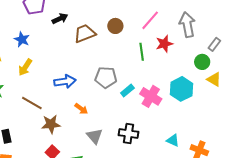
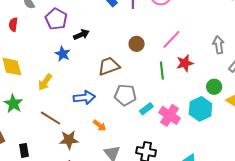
gray arrow: (187, 25) -> (219, 45), moved, size x0.7
brown trapezoid: (85, 33) -> (109, 66), moved
blue star: (22, 39) -> (63, 54), moved
green circle: (202, 62) -> (214, 87), moved

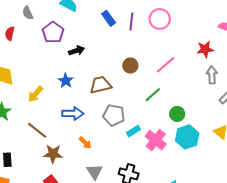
blue star: (63, 54) -> (66, 81), moved
red star: (185, 63) -> (205, 49), moved
green line: (162, 70) -> (153, 95), turned 48
green circle: (214, 87) -> (177, 114), moved

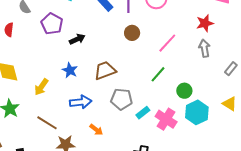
brown circle: (130, 66) -> (132, 33), moved
gray arrow: (212, 75) -> (204, 48), moved

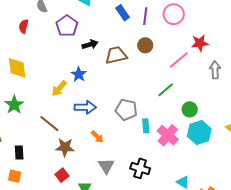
red star: (205, 23) -> (200, 43), moved
brown trapezoid: (105, 71) -> (116, 55), moved
yellow arrow: (41, 87) -> (59, 88), moved
cyan rectangle: (143, 113) -> (146, 126), turned -64

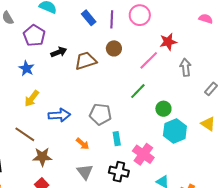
blue star: (79, 74) -> (26, 68), moved
cyan rectangle: (146, 126) -> (117, 139), moved
pink cross: (168, 135) -> (143, 154), moved
orange arrow: (97, 137) -> (83, 144), moved

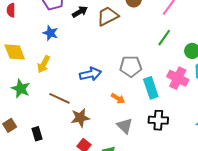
yellow arrow: (32, 98) -> (44, 64), moved
cyan rectangle: (117, 139) -> (151, 88), size x1.5
pink cross: (143, 154) -> (178, 78), moved

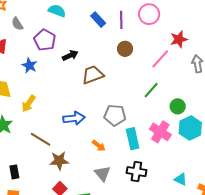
brown trapezoid: (108, 16) -> (93, 75), moved
blue star: (50, 33) -> (29, 65), moved

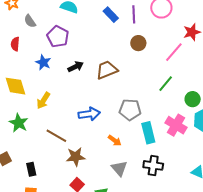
black arrow: (70, 55) -> (76, 67), moved

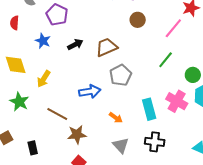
gray pentagon: (130, 110) -> (121, 75), moved, turned -30

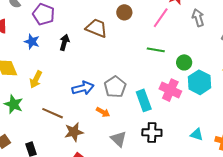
black arrow: (75, 44) -> (64, 42), turned -42
brown trapezoid: (107, 47) -> (96, 28), moved, turned 50
green line: (166, 60) -> (156, 50), turned 66
gray pentagon: (121, 75) -> (115, 87), moved
orange arrow: (116, 118) -> (103, 112), moved

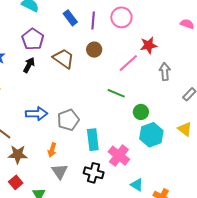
purple pentagon: (44, 14) -> (33, 39), moved
pink cross: (170, 90) -> (119, 156), moved
orange arrow: (103, 112) -> (52, 150), moved, turned 64

